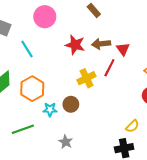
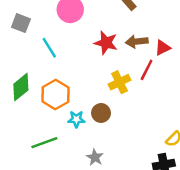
red triangle: (123, 49) -> (163, 48), turned 40

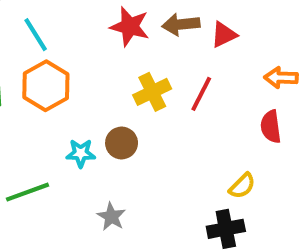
red line: (147, 70) -> (201, 94), moved
orange hexagon: (55, 95) -> (46, 86), moved

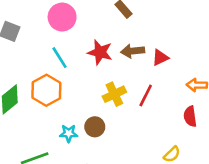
cyan line: (36, 35) -> (59, 58), moved

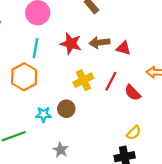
cyan line: (59, 58) -> (35, 48), turned 42
red triangle: (160, 58) -> (123, 48), turned 42
red semicircle: (190, 116) -> (133, 93), moved, turned -36

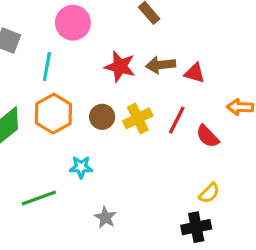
cyan line: (35, 48) -> (47, 67), moved
brown circle: (66, 109) -> (102, 117), moved

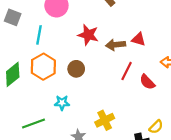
brown arrow: (161, 65) -> (116, 45), moved
yellow cross: (138, 118) -> (105, 120), moved
yellow semicircle: (209, 193) -> (156, 127), moved

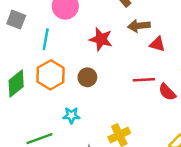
brown arrow: (116, 45) -> (139, 26), moved
red line: (127, 71) -> (144, 80), turned 60

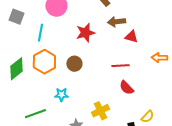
red star: (101, 39) -> (85, 33), turned -30
red semicircle: (167, 92) -> (126, 88), moved

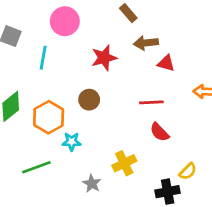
orange hexagon: (44, 62) -> (49, 117), moved

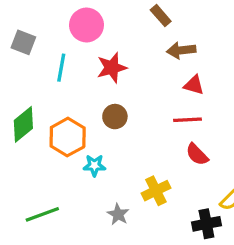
red star: (104, 58) -> (112, 68), moved
red triangle: (166, 63) -> (194, 85), moved
green line: (36, 167) -> (42, 214), moved

